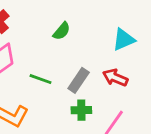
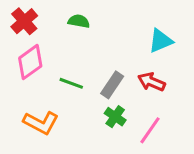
green semicircle: (62, 31) -> (79, 21), moved, turned -120
green cross: (81, 110) -> (115, 117), turned 36

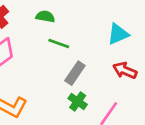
red arrow: (152, 82) -> (125, 70), moved
green line: (71, 83) -> (59, 43), moved

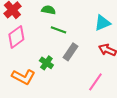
green cross: (78, 101) -> (46, 63), moved

